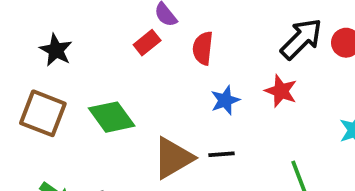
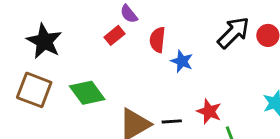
black star: (56, 50) -> (44, 41), size x1.4
red star: (281, 91) -> (209, 111), moved
blue star: (225, 100) -> (182, 61), moved, turned -30

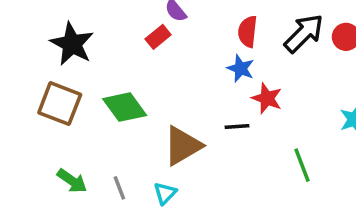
red semicircle: (157, 40) -> (248, 32), moved
red star: (209, 111) -> (267, 98), moved
black line: (172, 121) -> (237, 126), moved

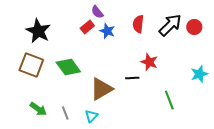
blue star: (241, 68) -> (107, 31), moved

